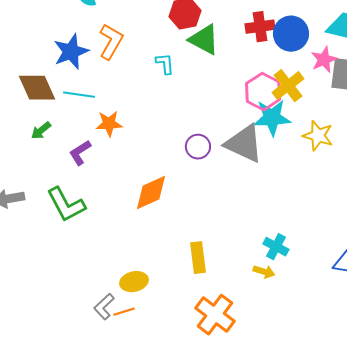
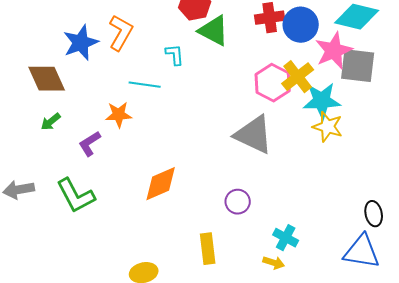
pink star: (324, 60) -> (334, 51), size x1.4
cyan line: (79, 95) -> (145, 85), moved
cyan star: (272, 118) -> (322, 101), moved
purple circle: (198, 147) -> (238, 202), moved

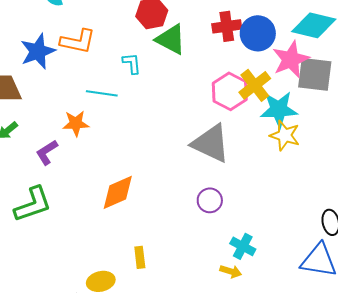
orange L-shape: (121, 33) -> (78, 41), turned 72
green L-shape: (76, 196) -> (33, 204), turned -81
purple circle: (238, 202) -> (210, 200), moved
yellow rectangle: (208, 249) -> (140, 257), moved, size x0.7

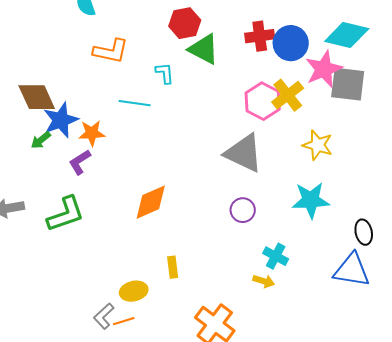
blue star: (38, 51) -> (61, 120), moved
cyan star: (279, 109) -> (311, 200), moved
orange star: (76, 123) -> (92, 133), moved

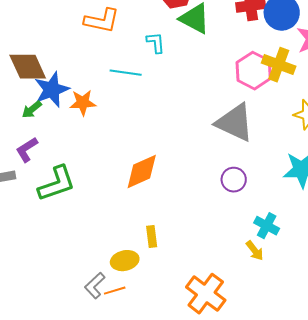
yellow cross: (288, 95) -> (279, 65), turned -32
purple L-shape: (80, 162) -> (27, 150), moved
yellow rectangle: (173, 267) -> (152, 237), moved
yellow arrow: (264, 281) -> (255, 251), turned 35

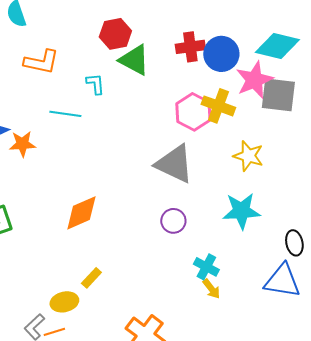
yellow rectangle: (152, 237) -> (91, 278), turned 50
yellow arrow: (255, 251) -> (211, 289), moved

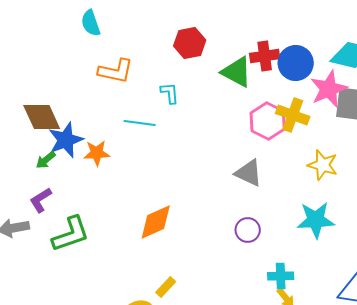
green triangle: (134, 60) -> (237, 72), moved
gray triangle: (174, 164) -> (249, 173), size x0.7
cyan cross: (206, 267) -> (281, 276), turned -30

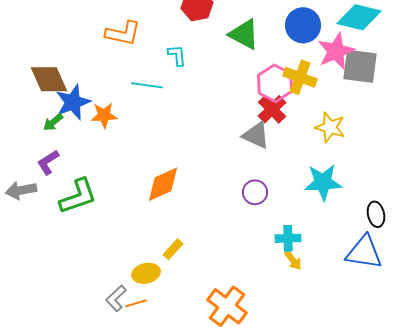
red cross: (265, 56) -> (272, 109), moved, turned -36

